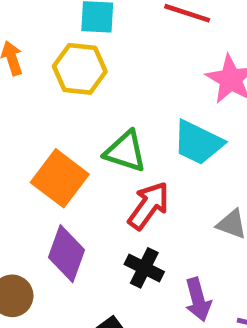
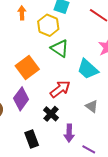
green triangle: (125, 151) -> (60, 48), moved

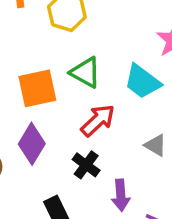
green triangle: (60, 48) -> (85, 72), moved
orange square: (27, 67) -> (37, 88), turned 30

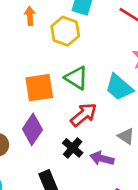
purple arrow: (121, 195) -> (102, 158), moved, turned 105

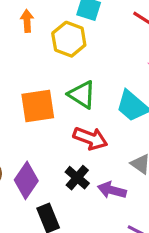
red arrow: (84, 115) -> (90, 138), turned 60
purple diamond: (32, 129) -> (26, 180), moved

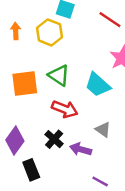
orange arrow: (27, 21) -> (16, 31), moved

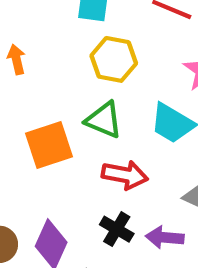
yellow hexagon: (50, 32) -> (114, 59), moved

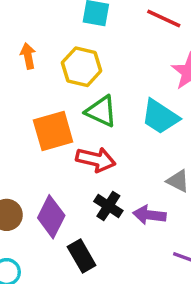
yellow hexagon: (114, 59) -> (82, 67), moved
red arrow: (125, 175) -> (96, 160), moved

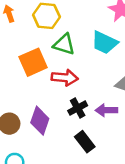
black cross: (108, 206) -> (78, 108), turned 36
black rectangle: (82, 256) -> (85, 142), moved

